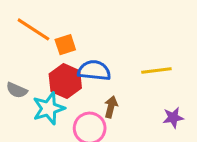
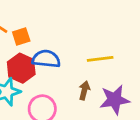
brown arrow: (111, 107) -> (84, 90), moved
purple star: (173, 118) -> (115, 100), size x1.6

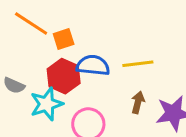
yellow line: (100, 59) -> (138, 64), moved

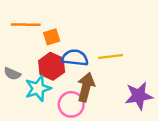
orange line: (31, 24) -> (26, 25), turned -32
brown arrow: (138, 102) -> (86, 87), moved, size x1.6

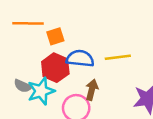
gray semicircle: (12, 74) -> (23, 86), moved
brown arrow: (86, 87) -> (92, 90), size x0.7

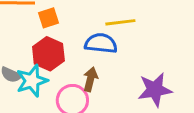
yellow line: (118, 57) -> (120, 22), moved
blue semicircle: (80, 59) -> (101, 43), moved

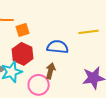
yellow line: (120, 22) -> (89, 32), moved

